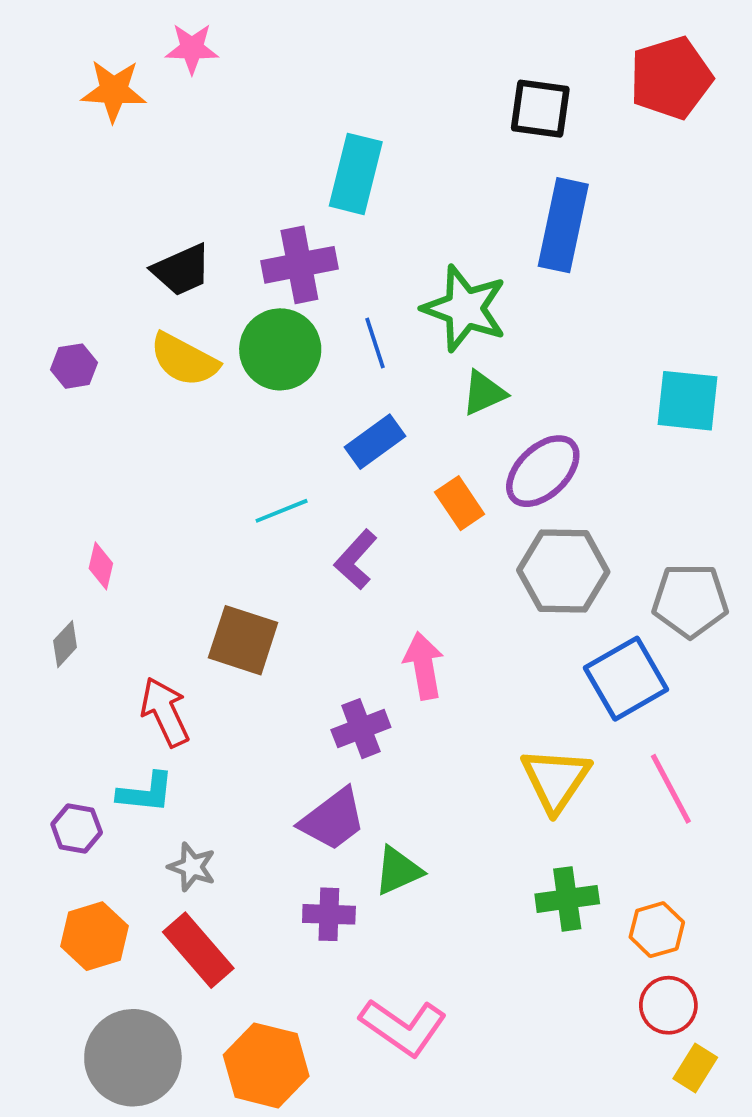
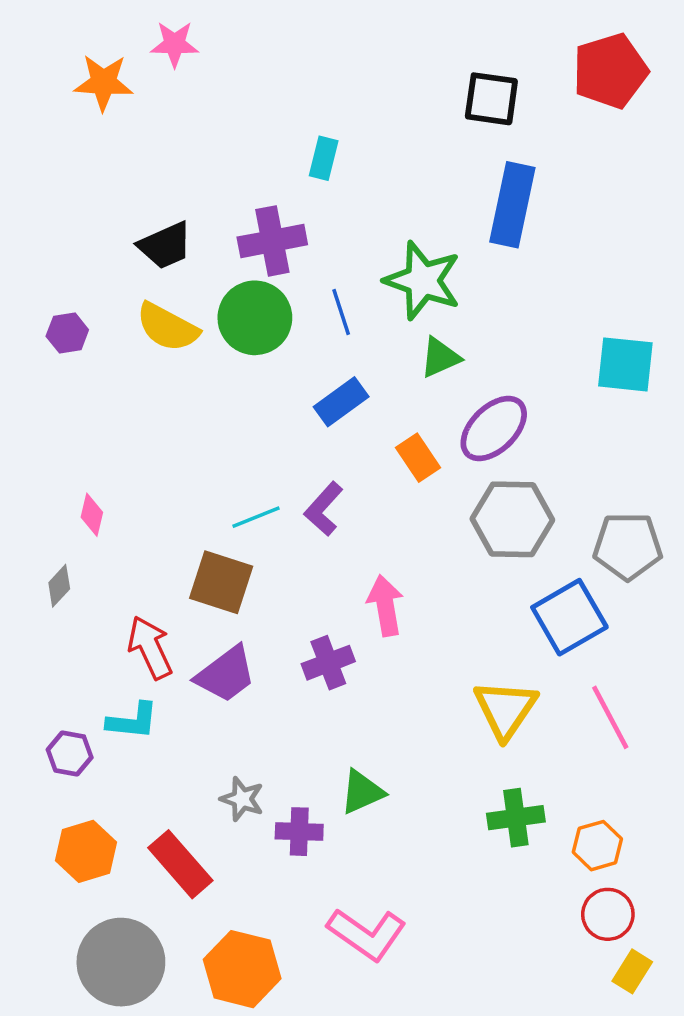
cyan rectangle: (356, 174) -> (324, 158), size x0.6
cyan line: (282, 511) -> (256, 517), moved
purple trapezoid: (333, 819) -> (226, 674), moved
gray star: (192, 867) -> (242, 799), moved

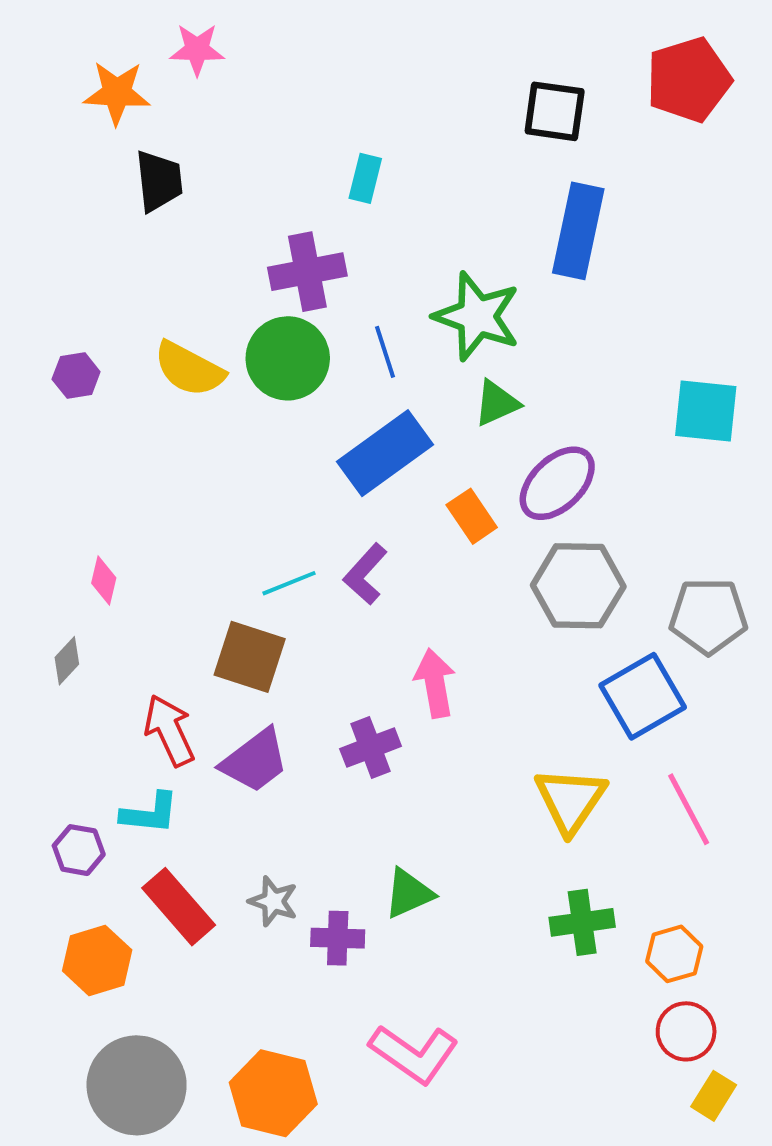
black trapezoid: (165, 246) -> (159, 181), moved, turned -72
blue rectangle: (341, 402) -> (385, 453), size x1.5
red rectangle: (180, 864) -> (179, 907), moved

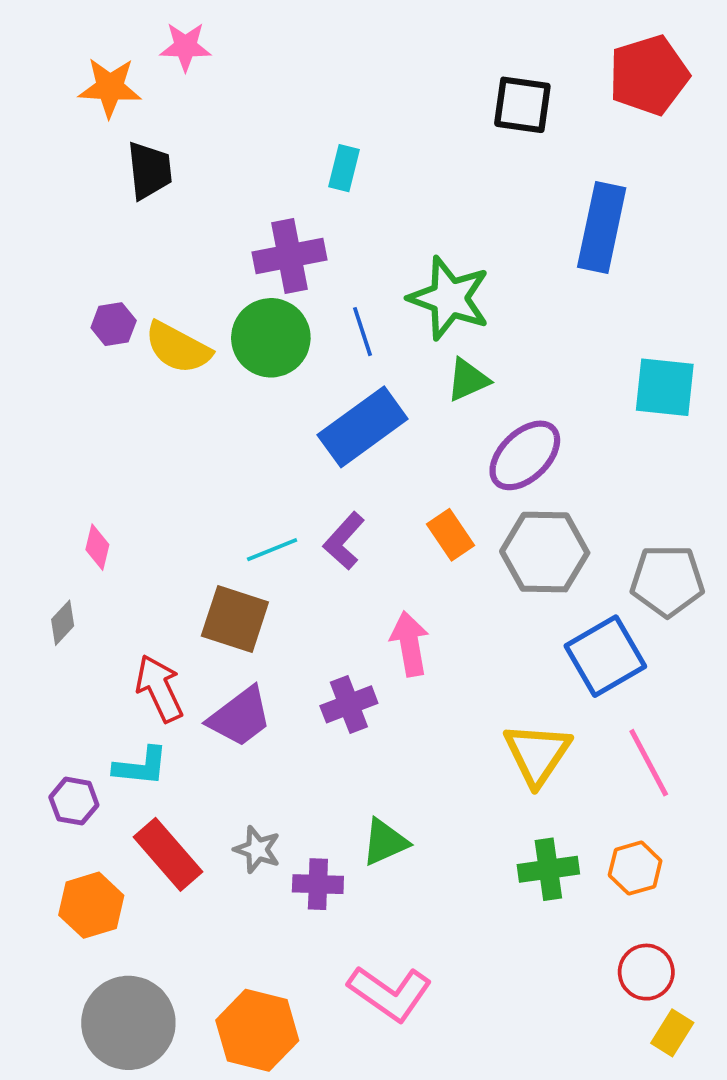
blue rectangle: (578, 231) -> (602, 227), moved
purple hexagon: (76, 376) -> (114, 324), moved
orange rectangle: (472, 516) -> (451, 535), moved
orange hexagon: (674, 954) -> (635, 868), moved

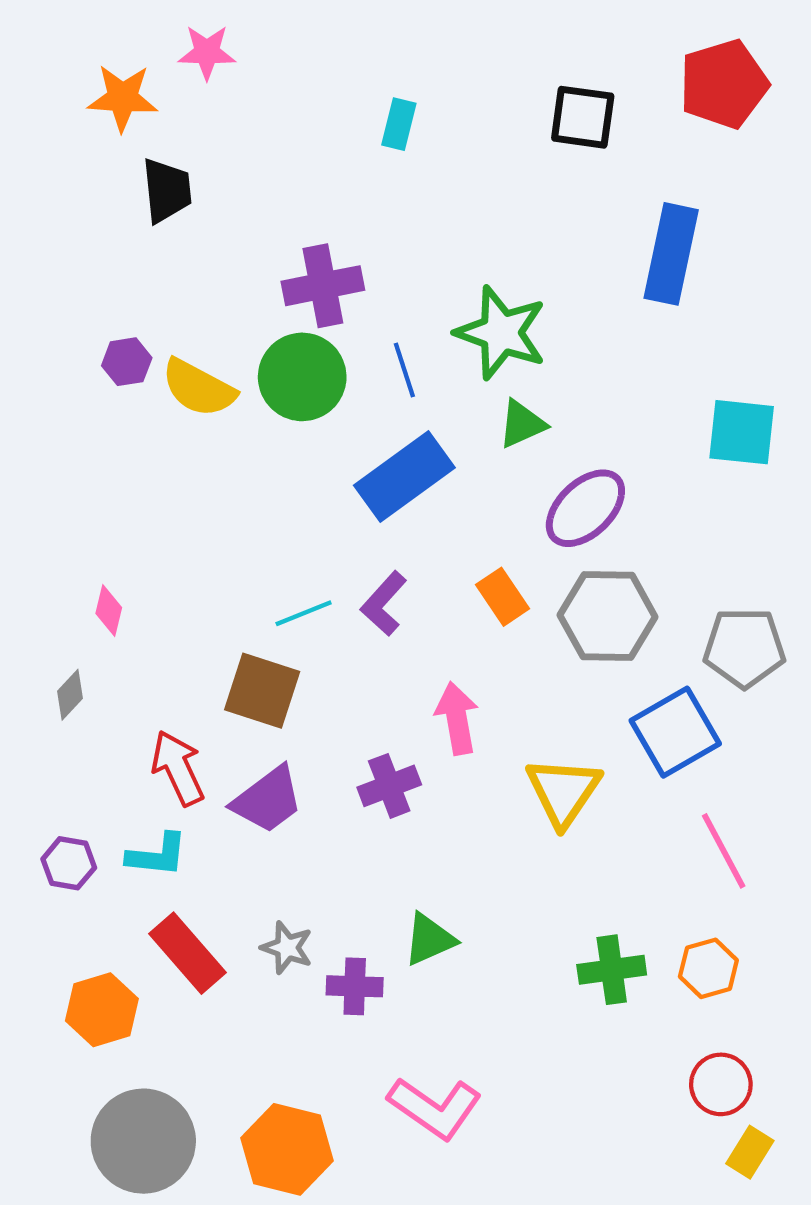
cyan rectangle: (344, 168) -> (399, 124), moved
yellow triangle: (537, 754) -> (563, 791), moved
purple hexagon: (74, 801) -> (69, 863), moved

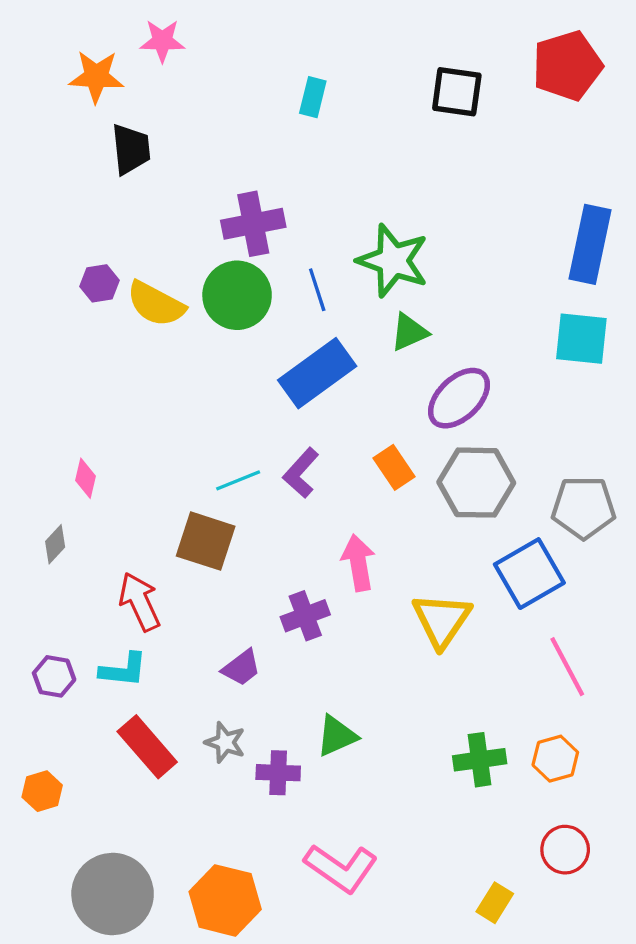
blue rectangle: (671, 254) -> (590, 244), moved
purple trapezoid: (268, 800) -> (241, 668), moved, size x0.7
orange hexagon: (102, 1010) -> (42, 791), moved, size x0.7
yellow rectangle: (750, 1152) -> (495, 903), moved

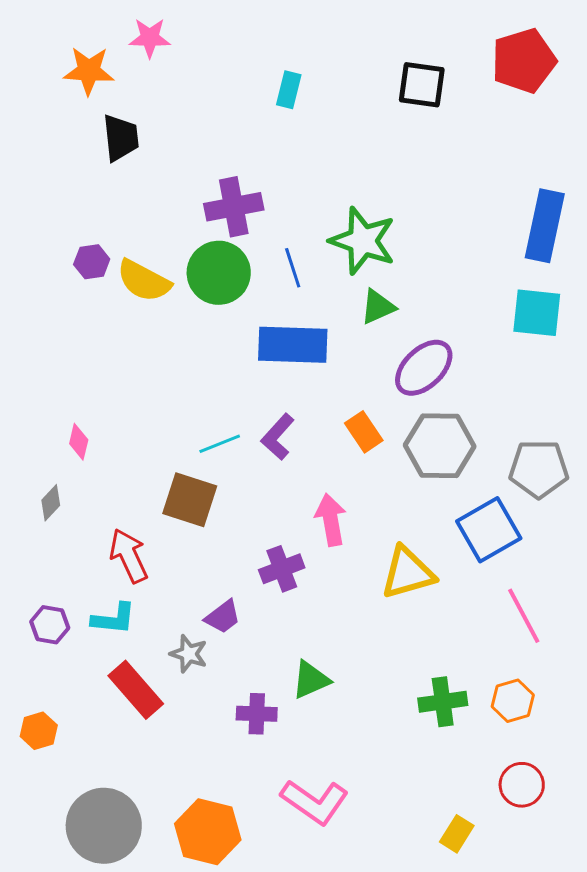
blue rectangle: (317, 373) -> (293, 345), turned 38
yellow triangle: (442, 620) -> (408, 573), turned 40
gray star: (225, 742) -> (189, 654), moved

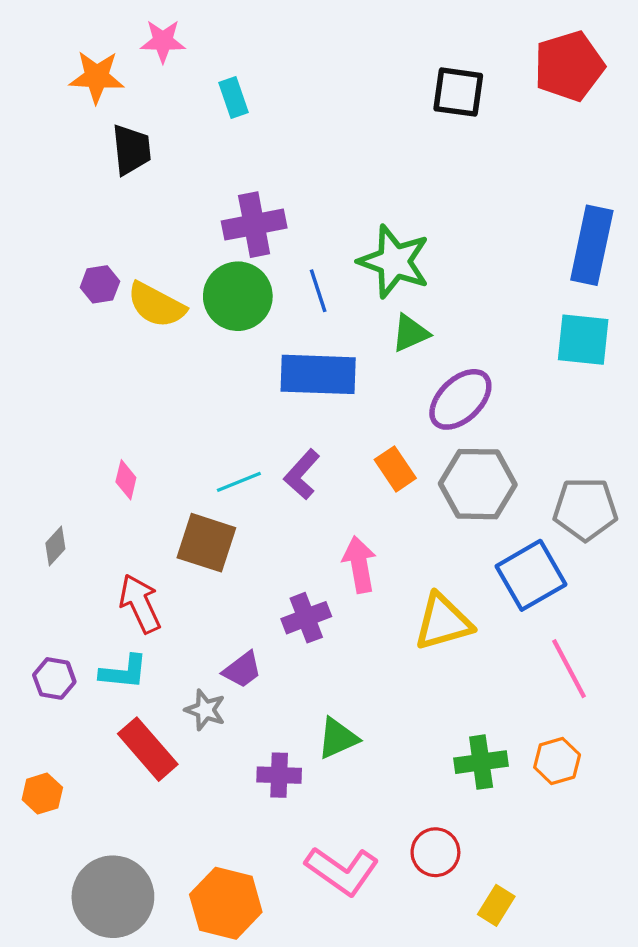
cyan rectangle: (289, 90) -> (233, 98), moved, turned -33
pink diamond: (79, 442) -> (126, 480), moved
red circle: (522, 785) -> (435, 852), moved

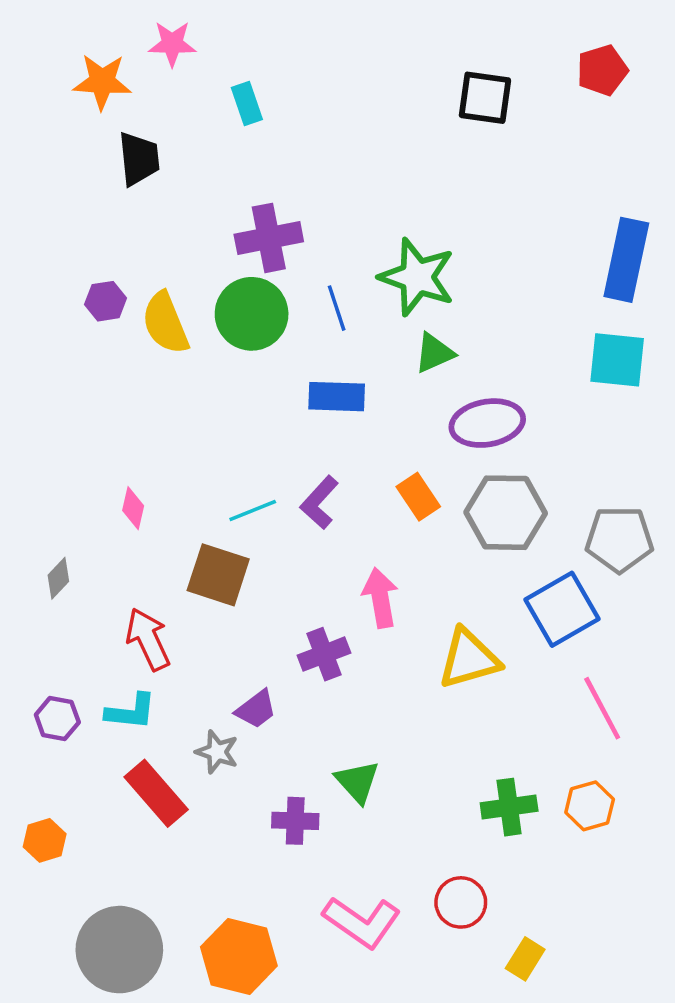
red pentagon: (569, 66) -> (602, 70), size x0.7
yellow semicircle: (156, 305) -> (165, 323), turned 40
blue rectangle: (318, 374) -> (337, 397), size x0.7
purple ellipse: (460, 399) -> (487, 423), turned 34
green triangle: (338, 738) -> (357, 782), turned -48

